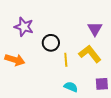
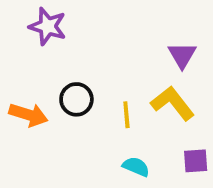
purple star: (24, 27) -> (48, 26), moved
black circle: (51, 43) -> (76, 99), moved

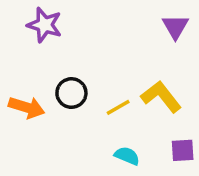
purple triangle: (182, 55) -> (175, 27), moved
yellow line: (126, 115) -> (118, 107), turned 65

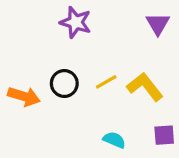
purple star: (45, 25) -> (76, 22), moved
yellow line: (118, 107) -> (106, 82), moved

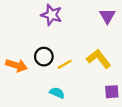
yellow line: (106, 82) -> (65, 64), moved
cyan semicircle: (114, 140) -> (57, 93), moved

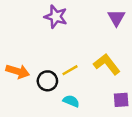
black circle: (44, 57) -> (47, 81), moved
cyan semicircle: (57, 93) -> (71, 101), moved

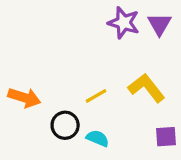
purple star: (56, 17) -> (124, 23), moved
black circle: (47, 81) -> (65, 125), moved

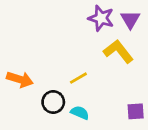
yellow L-shape: (146, 88) -> (118, 51), moved

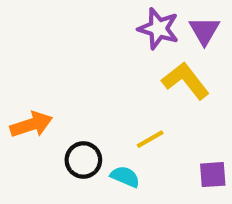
yellow line: (78, 78) -> (150, 139), moved
orange arrow: (20, 79) -> (31, 125), turned -35

